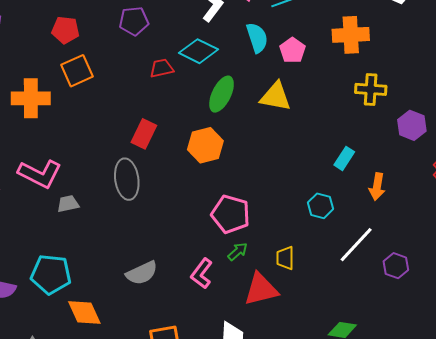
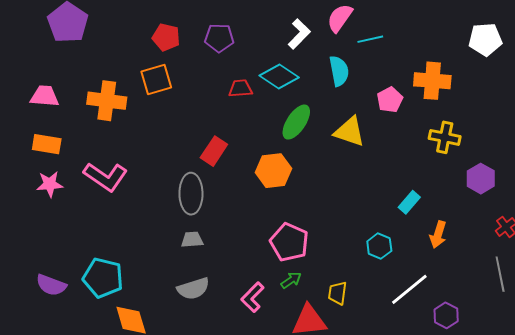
red pentagon: (65, 30) -> (166, 37), moved
pink pentagon: (292, 50) -> (390, 100), moved
gray trapezoid: (68, 204) -> (192, 240), moved

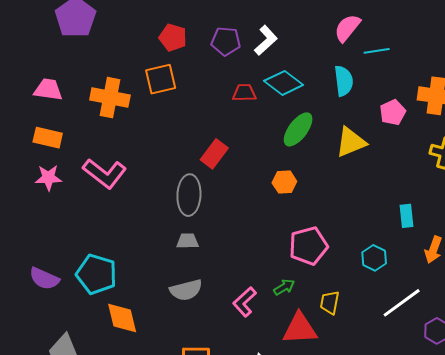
white L-shape: (299, 34) -> (266, 40), moved
yellow triangle: (350, 132) -> (351, 142), turned -44
orange hexagon: (273, 171) -> (284, 182), moved, size x0.7
cyan rectangle: (409, 202) -> (406, 216), turned -50
pink pentagon: (289, 242) -> (308, 246), moved, turned 30

